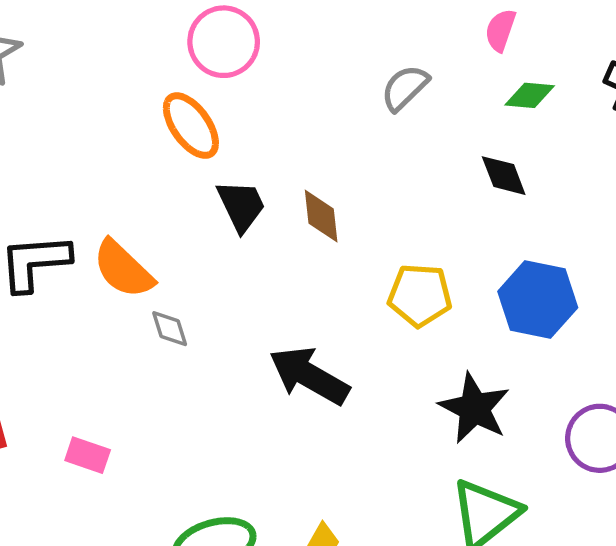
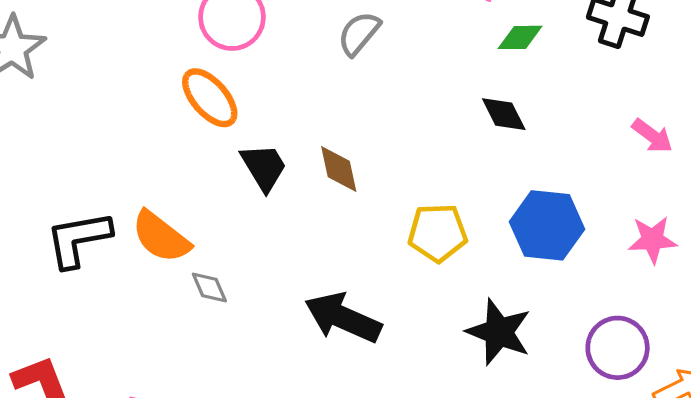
gray semicircle: (405, 88) -> (359, 34), moved

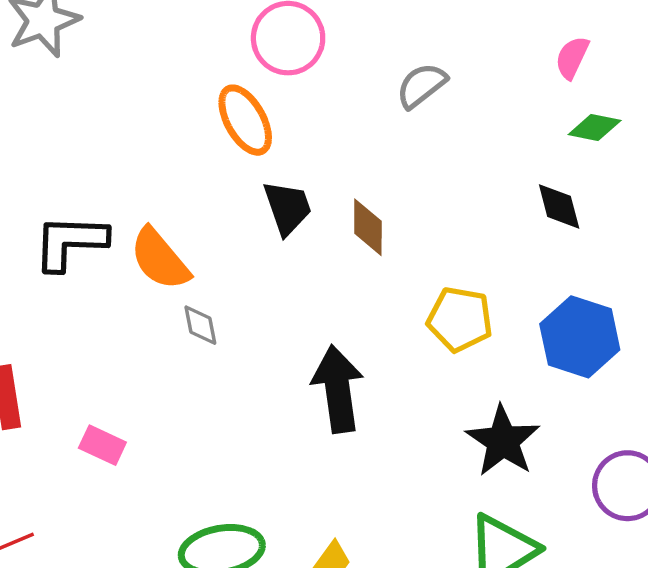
black arrow: (343, 318) -> (338, 389), turned 46

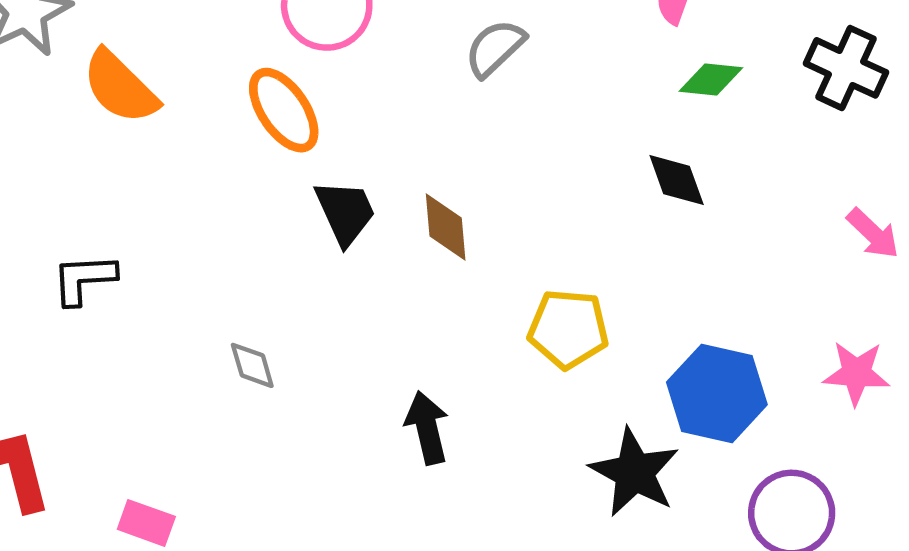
black L-shape: (70, 242) -> (84, 279), size x0.7
orange semicircle: (160, 259) -> (120, 87), moved
blue hexagon: (580, 337) -> (717, 393), moved
black arrow: (338, 389) -> (427, 428), size x0.7

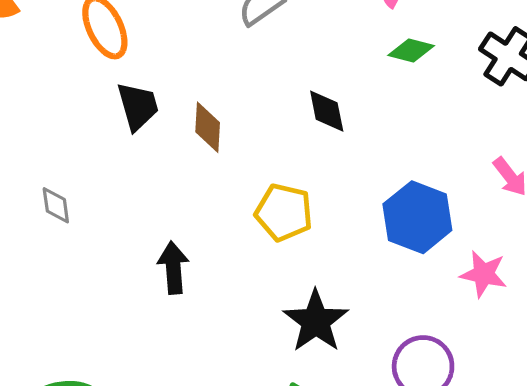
black diamond: (677, 180) -> (327, 111), moved
blue hexagon: (717, 393) -> (417, 217), moved

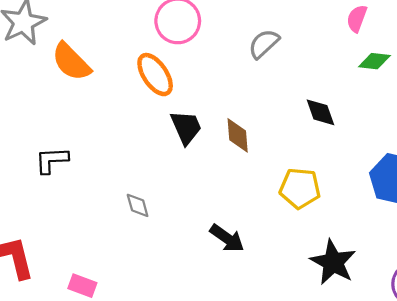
black arrow: (173, 268) -> (227, 238), turned 138

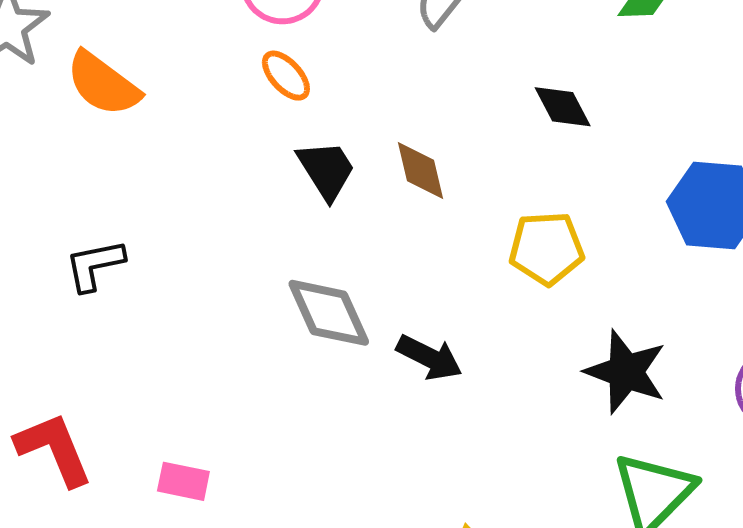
orange ellipse: (155, 75) -> (286, 76), moved, size x0.7
gray diamond: (138, 205) -> (329, 313), moved, size x1.8

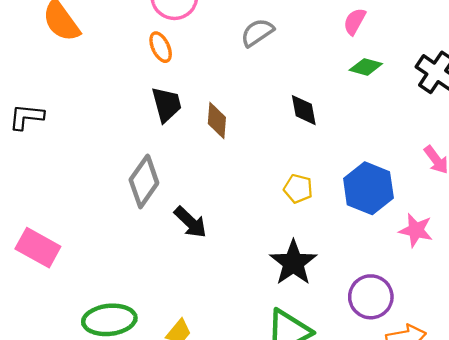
yellow pentagon: (546, 248) -> (298, 189), moved, size x0.7
gray diamond: (329, 313) -> (144, 181), turned 42
pink rectangle: (183, 481) -> (38, 248), size x1.5

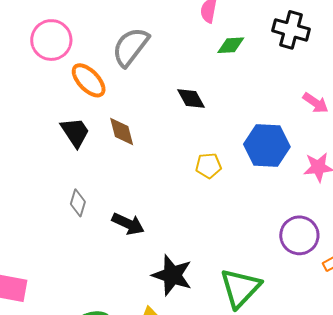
gray semicircle: (257, 33) -> (131, 47), size x1.4
orange ellipse: (161, 47) -> (89, 80), moved, size x1.4
gray diamond: (144, 181) -> (78, 203), size x0.6
black star: (293, 263) -> (172, 275), moved

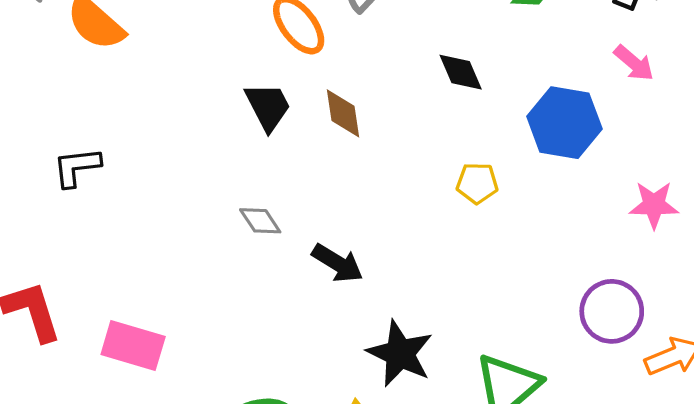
pink arrow: (316, 103) -> (634, 63), moved
blue hexagon: (267, 146) -> (564, 123), moved
gray diamond: (78, 203) -> (260, 221), turned -56

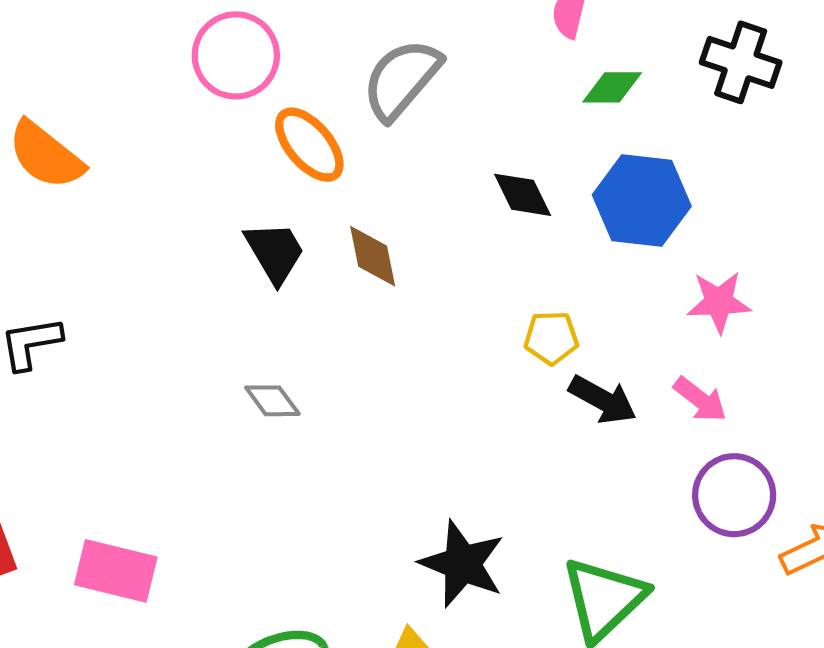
pink arrow: (634, 63) -> (700, 399), moved
blue hexagon: (564, 123) -> (642, 201), moved
pink star: (654, 205) -> (719, 302), moved
black arrow: (338, 263) -> (603, 400), moved

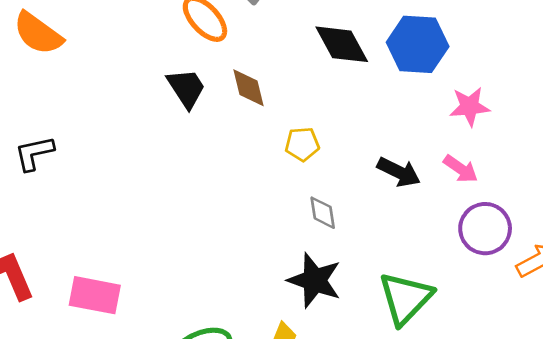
black diamond: (523, 195) -> (342, 44), size x1.4
yellow pentagon: (551, 338) -> (302, 144), moved
gray diamond: (272, 401) -> (323, 213), moved, turned 30

